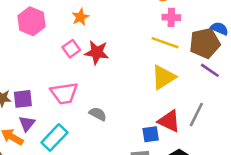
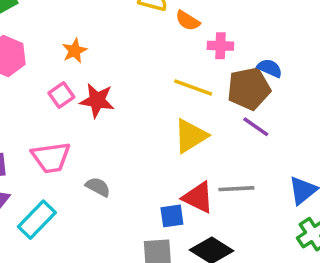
pink cross: (171, 17) -> (220, 46), moved
gray line: (196, 115) -> (236, 189), turned 60

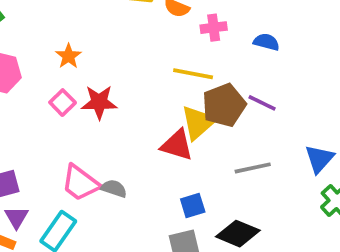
brown pentagon: (249, 89) -> (224, 105), moved
pink trapezoid: (51, 157) -> (80, 183), moved, turned 54
red triangle: (198, 197) -> (177, 145), moved

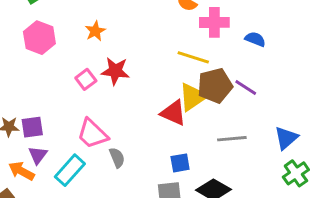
pink cross: (214, 28) -> (214, 22), size x1.4
pink square: (63, 103) -> (86, 79), moved
gray semicircle: (114, 188) -> (117, 158), moved, turned 42

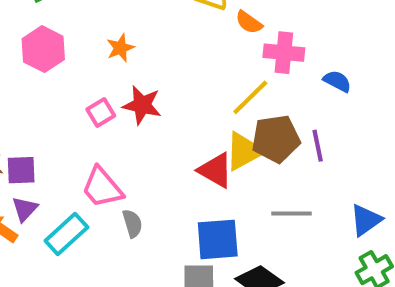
yellow line: (193, 57) -> (250, 97), turned -68
purple line: (246, 87) -> (318, 146), turned 40
blue square: (180, 163) -> (218, 239), size x1.6

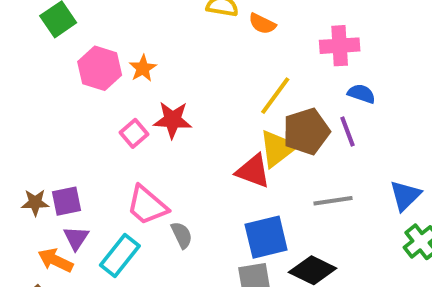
pink hexagon: (43, 49) -> (100, 68), moved
pink cross: (284, 53) -> (340, 46), moved
blue semicircle: (337, 81) -> (361, 94), moved

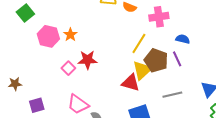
pink cross: (340, 46) -> (159, 17), moved
brown pentagon: (306, 131) -> (156, 60), turned -30
brown star: (35, 203) -> (15, 84), moved

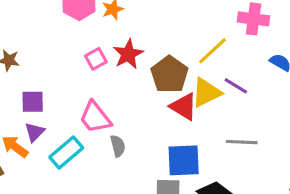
purple line: (177, 59) -> (236, 86), moved, turned -49
red star: (88, 60) -> (128, 54), turned 30
brown pentagon: (156, 60) -> (169, 74), moved

